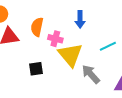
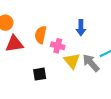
yellow triangle: (70, 55) -> (72, 61), size x0.7
gray arrow: (91, 74) -> (91, 63), moved

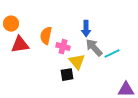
gray arrow: (91, 63) -> (94, 48), moved
black square: (40, 74) -> (67, 75), moved

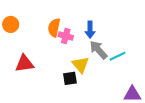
orange semicircle: (46, 36) -> (54, 28), moved
red triangle: (20, 45) -> (24, 64), moved
pink cross: (63, 47) -> (66, 36), moved

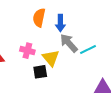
orange semicircle: (54, 28) -> (39, 18), moved
pink cross: (66, 36) -> (27, 51), moved

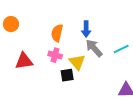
orange semicircle: (39, 18) -> (57, 33), moved
cyan line: (88, 50) -> (121, 49), moved

